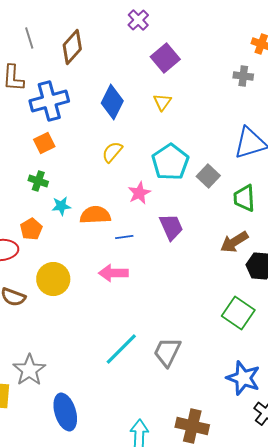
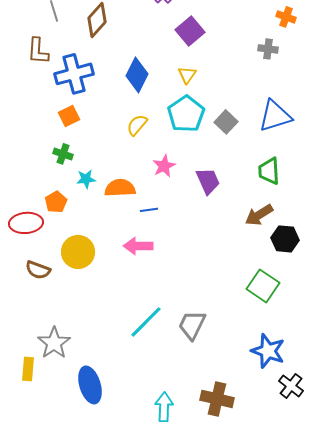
cyan pentagon: (170, 162) -> (186, 114), moved
gray square: (208, 176) -> (226, 122), moved
purple trapezoid: (171, 227) -> (208, 181), moved

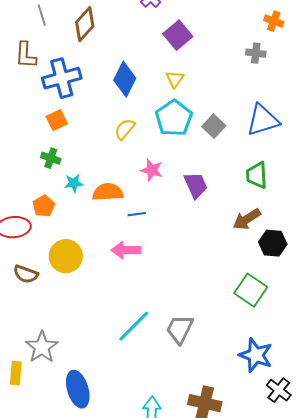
pink star: (164, 166) -> (152, 170), turned -30

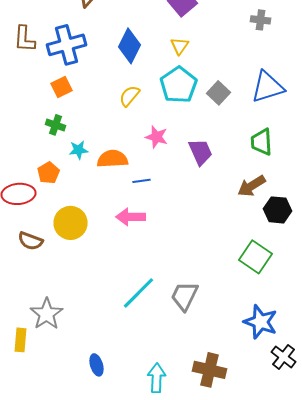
brown L-shape: (26, 55) -> (24, 39), moved
blue ellipse: (78, 389) -> (96, 365), moved, size x0.6

